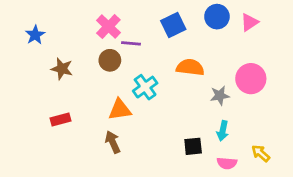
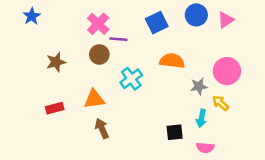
blue star: (35, 35) -> (32, 16), moved
brown star: (62, 69) -> (56, 62), turned -30
orange triangle: (120, 110) -> (94, 99), moved
yellow arrow: (261, 153) -> (221, 103), moved

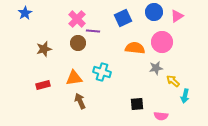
pink circle: (227, 71) -> (162, 42), moved
cyan cross: (131, 79) -> (102, 72), moved, turned -36
cyan arrow: (201, 118) -> (185, 96), moved

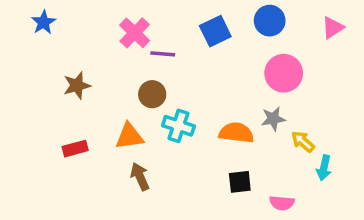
pink triangle: (177, 16) -> (333, 28), moved
brown circle: (78, 43) -> (152, 94), moved
orange semicircle: (135, 48) -> (236, 133), moved

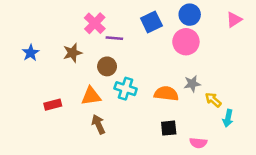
blue star: (44, 22) -> (31, 53), moved
pink circle: (284, 73) -> (186, 42), moved
brown star: (77, 85) -> (72, 53), moved

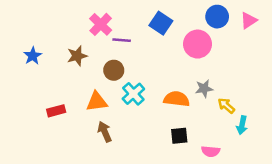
blue circle: (190, 15) -> (217, 17), moved
blue square: (151, 22) -> (161, 23), turned -30
cyan cross: (126, 89) -> (133, 94), turned 30

